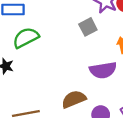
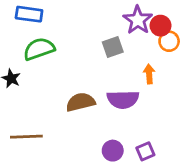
brown semicircle: (74, 99) -> (80, 102), moved

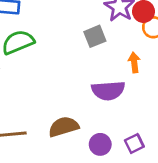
brown semicircle: (80, 102) -> (64, 127), moved

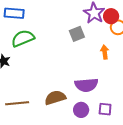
purple semicircle: (108, 90) -> (86, 85), moved
purple square: (134, 143) -> (105, 109), turned 32

